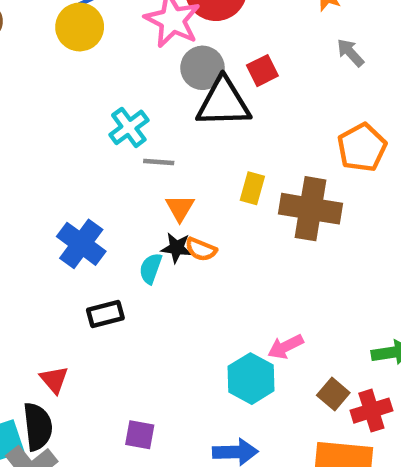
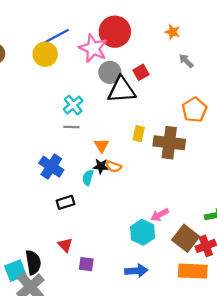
gray line: (159, 162) -> (71, 127), moved
red triangle: (54, 380) -> (65, 245), moved
brown square: (333, 394) -> (186, 238), size x1.6

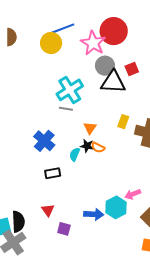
cyan cross: (73, 105) -> (70, 90), size x1.5
blue arrow: (136, 271) -> (94, 214), moved

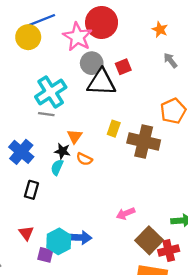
black star: (87, 146) -> (62, 151), moved
black rectangle: (53, 173) -> (31, 190), turned -63
cyan hexagon: (116, 207) -> (59, 241), moved

